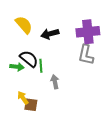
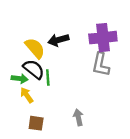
yellow semicircle: (24, 25) -> (35, 48), moved
gray arrow: (55, 82) -> (78, 117), moved
yellow arrow: (23, 98) -> (27, 95), moved

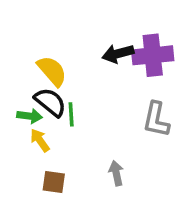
black arrow: (58, 40) -> (118, 54), moved
gray L-shape: (101, 65) -> (156, 119), moved

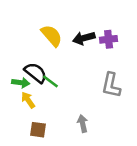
purple cross: (153, 55) -> (109, 39), size x0.6
yellow semicircle: (52, 71) -> (52, 36), moved
green line: (71, 114) -> (50, 81), turned -49

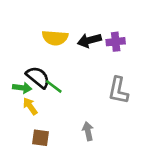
yellow semicircle: (52, 36) -> (55, 38), turned 135

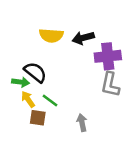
purple cross: (116, 42) -> (108, 56), moved, size x1.5
green line: (54, 86) -> (50, 100), moved
brown square: (41, 138) -> (38, 118), moved

